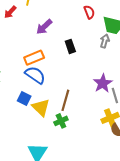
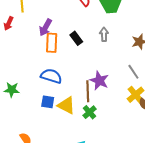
gray arrow: (105, 41) -> (104, 34), moved
orange rectangle: (34, 58) -> (52, 43), moved, turned -48
purple star: (103, 83) -> (99, 81), moved

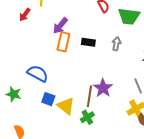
black rectangle: (76, 38) -> (88, 42), turned -56
blue semicircle: (51, 76) -> (38, 73), moved
green star: (12, 90) -> (13, 94), moved

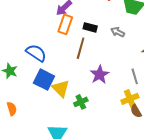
gray arrow: (116, 44) -> (118, 32), turned -80
brown line: (89, 96) -> (81, 48), moved
blue square: (48, 99) -> (44, 80), size x1.5

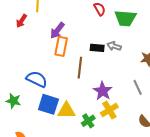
black rectangle: (90, 27) -> (97, 48), moved
yellow triangle: (61, 88) -> (66, 111), turned -36
yellow cross: (130, 99) -> (109, 110), moved

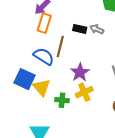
blue semicircle: (37, 79) -> (44, 56), moved
yellow triangle: (66, 111) -> (42, 87), turned 42
green cross: (88, 121) -> (62, 100), turned 32

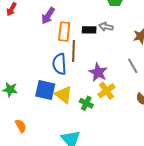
orange rectangle: (44, 23) -> (64, 32), moved
blue semicircle: (44, 56) -> (59, 64), turned -115
green cross: (62, 100) -> (86, 103), turned 32

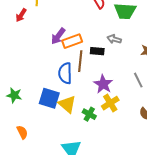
purple arrow: (48, 16) -> (58, 36), moved
black rectangle: (89, 30) -> (97, 51), moved
orange rectangle: (64, 32) -> (72, 41), turned 60

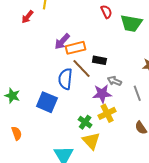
gray arrow: (114, 39) -> (114, 81), moved
brown line: (80, 61) -> (81, 69), turned -55
purple star: (103, 84) -> (102, 94), turned 30
yellow triangle: (67, 104) -> (91, 141), moved

